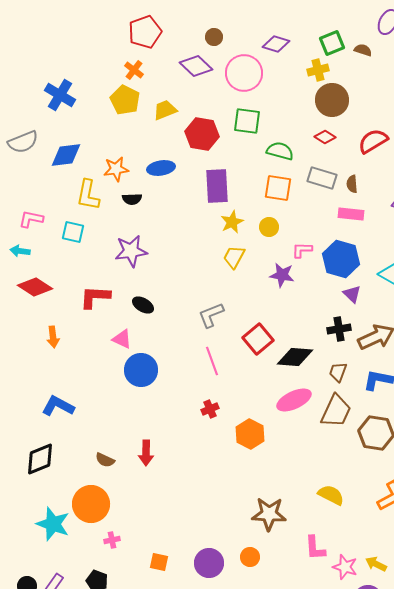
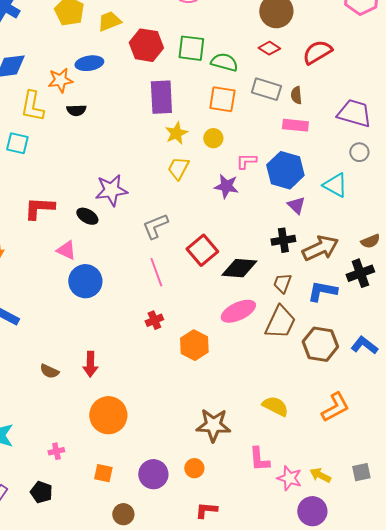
green square: (247, 121) -> (191, 48), moved
blue ellipse: (161, 168) -> (89, 63), moved
purple star: (131, 251) -> (111, 190), moved
orange circle: (91, 504) -> (108, 415), moved

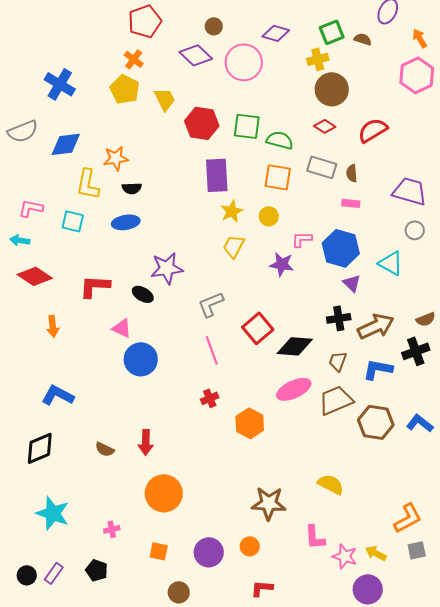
yellow trapezoid: (109, 21) -> (165, 99), turned 85
blue ellipse: (89, 63) -> (126, 222), moved
pink rectangle: (295, 125) -> (351, 203), size x0.7
brown trapezoid: (280, 322) -> (336, 400), turned -138
orange L-shape: (335, 407) -> (408, 518), moved

